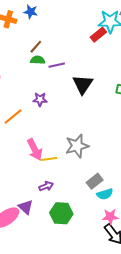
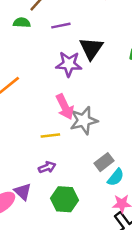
green semicircle: (38, 60) -> (22, 23), moved
purple star: (40, 99) -> (69, 64), moved, size x1.5
pink arrow: (35, 149) -> (65, 107), moved
cyan semicircle: (105, 194) -> (116, 177), turned -35

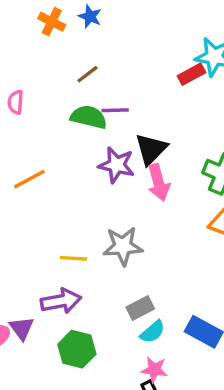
green semicircle: (22, 23) -> (89, 117), moved, size x1.5
pink arrow: (65, 107) -> (159, 182), moved
purple arrow: (47, 167) -> (61, 301), size x1.6

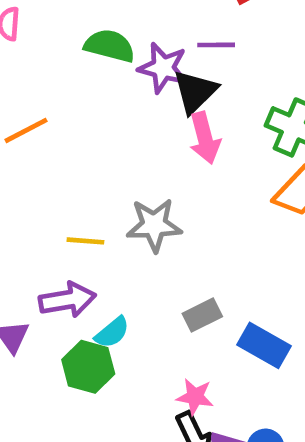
purple line: (115, 110) -> (216, 45), moved
purple star: (116, 165) -> (163, 68), moved
gray rectangle: (140, 308) -> (202, 315), moved
cyan semicircle: (153, 332) -> (112, 332), moved

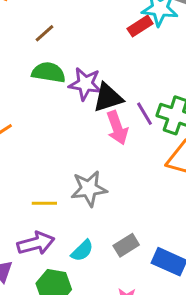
purple line: (216, 45) -> (145, 114), moved, turned 65
black triangle: (195, 92) -> (108, 98), turned 32
cyan semicircle: (112, 332) -> (82, 251), moved

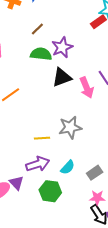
purple star: (85, 84) -> (62, 47), moved, turned -30
black triangle: (108, 98) -> (62, 77), moved
gray rectangle: (126, 245) -> (95, 173), moved

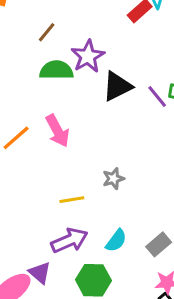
black triangle: (62, 77) -> (117, 86), moved
pink arrow: (87, 88) -> (58, 131), moved
gray star: (70, 127) -> (113, 179), size x0.6

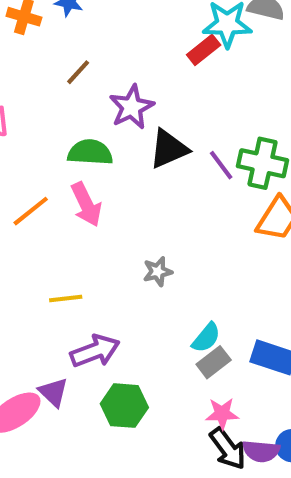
green semicircle: (56, 70) -> (90, 152), moved
yellow line: (72, 200) -> (66, 299), moved
cyan semicircle: (116, 241) -> (206, 338), moved

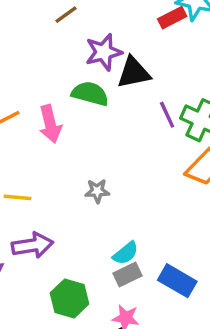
black triangle: (169, 149) -> (134, 73), moved
green semicircle: (90, 152) -> (90, 94), moved
green hexagon: (124, 406) -> (69, 298), moved

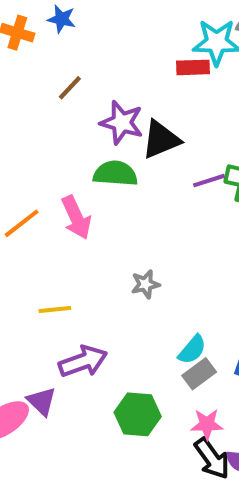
red rectangle: (172, 18) -> (193, 67), turned 36
purple star: (104, 52) -> (122, 123), turned -30
purple line: (167, 115) -> (209, 181), turned -72

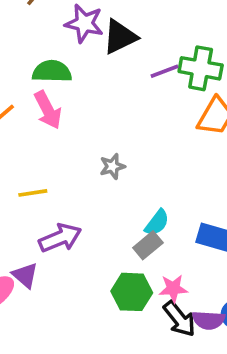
green semicircle: (115, 174) -> (52, 71), moved
gray rectangle: (199, 374) -> (148, 245), moved
green hexagon: (138, 414) -> (132, 292), moved

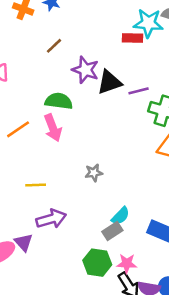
purple line: (164, 71) -> (139, 91), moved

